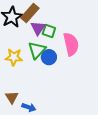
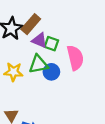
purple triangle: (38, 28) -> (39, 40), turned -42
green triangle: (37, 50) -> (38, 64), turned 36

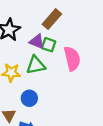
brown rectangle: (31, 24) -> (52, 19), moved
blue circle: (51, 72) -> (29, 98), moved

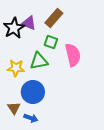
purple triangle: (37, 42) -> (29, 23), moved
blue circle: (29, 98) -> (33, 92), size x1.5

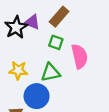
green triangle: (39, 61) -> (50, 72), moved

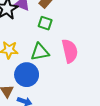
pink semicircle: (80, 56) -> (70, 51), moved

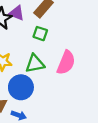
pink semicircle: (70, 51) -> (66, 63), turned 35

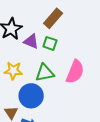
purple triangle: (17, 13) -> (31, 41), moved

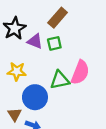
green square: (50, 43) -> (54, 43), turned -32
green triangle: (45, 73) -> (60, 80), moved

